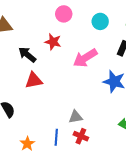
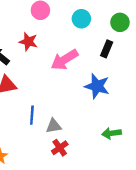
red cross: (81, 136) -> (60, 148), turned 32
blue line: (56, 137) -> (32, 115), moved

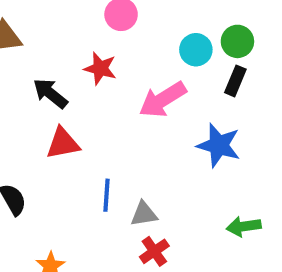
cyan circle: (81, 19) -> (196, 50), moved
green circle: (120, 22) -> (237, 41), moved

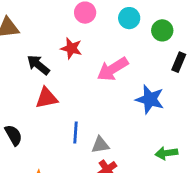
cyan circle: (196, 50) -> (129, 18), moved
black rectangle: (235, 81) -> (179, 62), moved

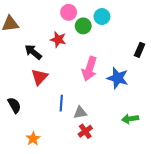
green circle: (162, 30) -> (83, 26), moved
pink arrow: (113, 69) -> (89, 69), moved, turned -40
red triangle: (47, 98) -> (39, 77), turned -36

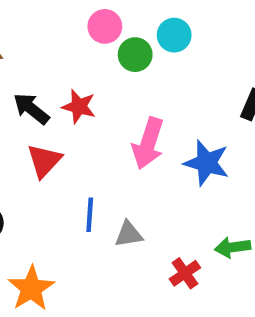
red star: (58, 39) -> (79, 107), moved
red cross: (85, 131) -> (185, 273), moved
orange star: (33, 139) -> (31, 288), size x1.5

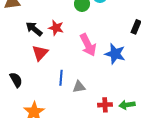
pink arrow: (148, 143) -> (88, 45), turned -45
green arrow: (233, 247) -> (127, 105), moved
red cross: (185, 273) -> (105, 105), turned 32

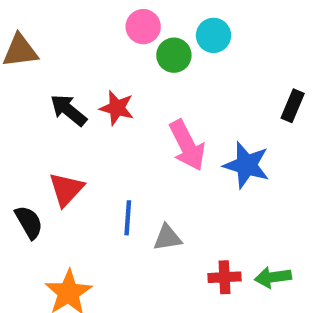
red triangle: (40, 53) -> (66, 189), moved

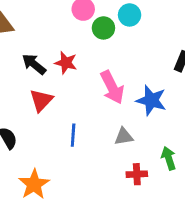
red triangle: (66, 189) -> (41, 100), moved
gray triangle: (167, 238) -> (124, 137), moved
green arrow: (273, 277) -> (169, 158), moved, turned 80

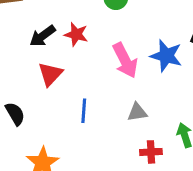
black arrow: (34, 64) -> (43, 36), turned -75
blue star: (151, 100) -> (166, 56), moved

